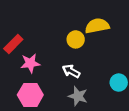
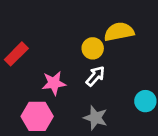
pink star: (30, 63) -> (54, 83), moved
white arrow: (71, 71) -> (95, 76), moved, turned 102

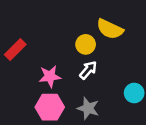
yellow semicircle: (119, 32) -> (110, 29), turned -144
pink hexagon: (37, 116) -> (50, 107), moved

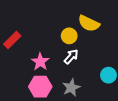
pink star: (50, 76) -> (40, 62), turned -30
gray star: (88, 108) -> (71, 88), turned 30

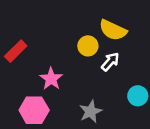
white arrow: (71, 57) -> (110, 62), moved
pink hexagon: (40, 87) -> (34, 110), moved

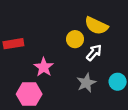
red rectangle: (16, 51) -> (13, 44), turned 36
gray star: (91, 112) -> (86, 83), moved

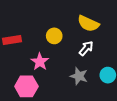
yellow circle: (75, 39) -> (54, 36), moved
gray star: (86, 83) -> (79, 76), turned -30

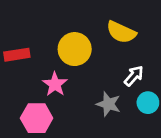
yellow circle: (54, 36) -> (75, 49), size x1.5
white arrow: (86, 48) -> (134, 76), moved

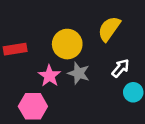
yellow semicircle: (121, 32) -> (109, 29), turned 100
gray star: (108, 104) -> (79, 73), moved

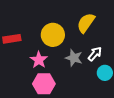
gray star: (79, 73) -> (74, 58), moved
pink hexagon: (33, 106) -> (44, 84), moved

